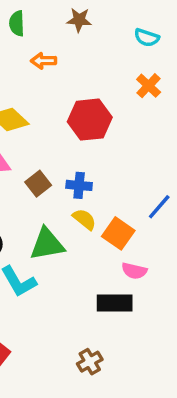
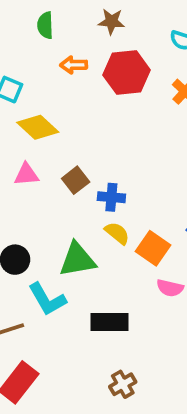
red hexagon: (90, 120) -> (127, 73), moved
brown square: (38, 184) -> (76, 180), moved
black rectangle: (115, 303) -> (110, 322), moved

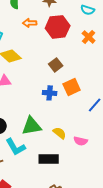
brown square: (76, 180) -> (56, 65), moved
yellow semicircle: (117, 233) -> (60, 133), moved
orange square: (153, 248) -> (72, 87), moved, turned 30

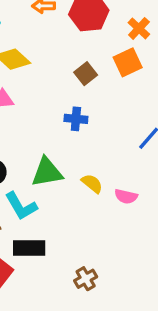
orange square: (72, 87) -> (128, 62), moved
black rectangle: (49, 159) -> (29, 248), moved

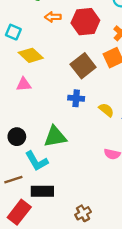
brown square: (86, 74) -> (83, 66), size x1.5
yellow semicircle: (92, 183) -> (106, 110), moved

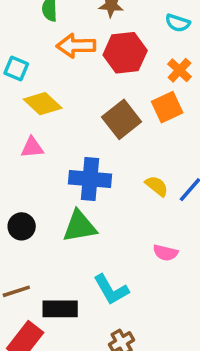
orange arrow: (53, 17) -> (76, 46), size x1.5
blue cross: (76, 98) -> (90, 179), moved, size x1.6
cyan L-shape: (37, 161) -> (111, 290), moved

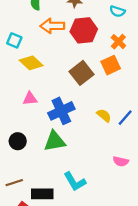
pink triangle: (32, 147) -> (30, 99), moved
blue cross: (90, 179) -> (61, 111), turned -30
pink semicircle: (165, 253) -> (121, 161), moved

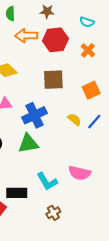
orange square: (111, 65) -> (91, 90), moved
brown square: (81, 73) -> (53, 80), turned 35
pink semicircle: (121, 161) -> (80, 173), moved, size x1.5

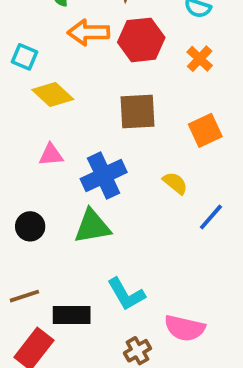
blue line: (94, 122) -> (211, 217), moved
pink semicircle: (80, 173) -> (185, 328), moved

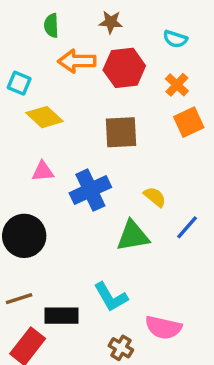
orange square: (205, 130) -> (189, 122), moved
black circle: (30, 226) -> (24, 236), size x1.6
green triangle: (92, 226) -> (133, 236), moved
brown cross: (137, 351) -> (121, 348), turned -30

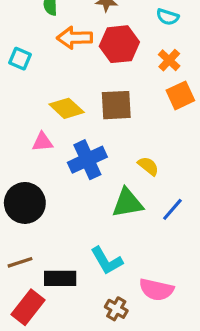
yellow diamond: (45, 117) -> (67, 108), moved
blue line: (187, 227) -> (172, 209), moved

